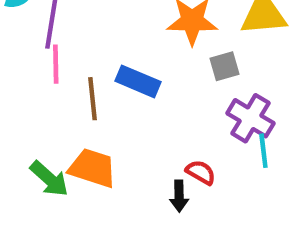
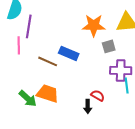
pink line: (56, 64) -> (19, 45), moved
brown line: (93, 99) -> (48, 61), turned -60
purple cross: (250, 118) -> (121, 70), turned -30

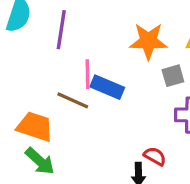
purple line: (29, 26) -> (61, 30), moved
pink line: (19, 45) -> (88, 74), moved
orange trapezoid: (48, 93) -> (35, 127), moved

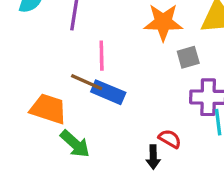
blue rectangle: (107, 87) -> (108, 92), moved
green arrow: (40, 161) -> (75, 144), moved

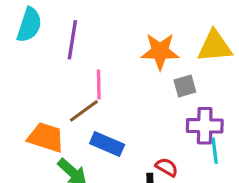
brown line: (87, 82) -> (84, 111), turned -60
blue rectangle: (108, 92) -> (107, 144), moved

